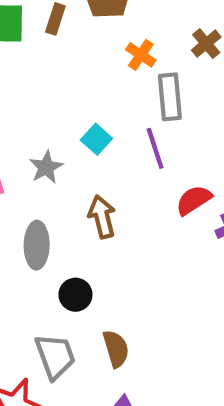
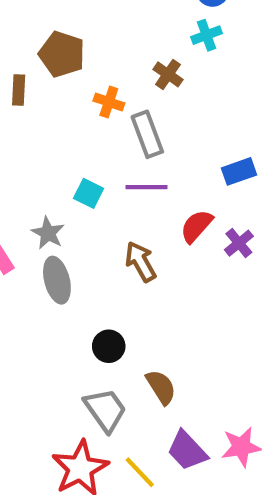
purple line: (155, 148) -> (147, 187), turned -57
brown arrow: (102, 217) -> (141, 262), moved
gray ellipse: (37, 245) -> (57, 280), moved

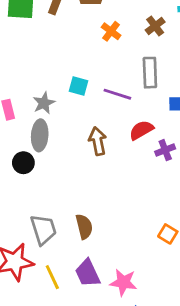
gray rectangle: (147, 134) -> (150, 73), moved
cyan square: (89, 193) -> (79, 86), turned -30
black circle: (109, 346) -> (23, 163), moved

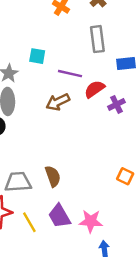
purple line: (117, 94) -> (70, 74), moved
brown arrow: (98, 141) -> (58, 102), turned -100
gray trapezoid: (43, 230) -> (18, 182), turned -72

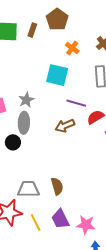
cyan square: (37, 56) -> (57, 75), moved, size x1.6

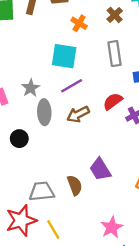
purple line: (76, 103) -> (72, 86), moved, turned -42
gray ellipse: (24, 123) -> (44, 112), moved
purple trapezoid: (60, 219) -> (100, 169), moved
pink star: (86, 225) -> (112, 227), turned -30

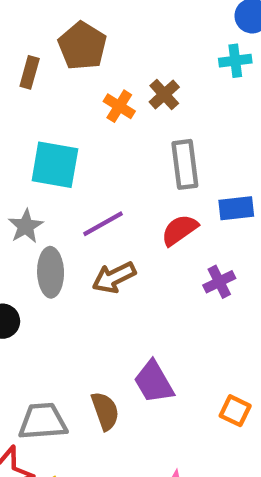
brown cross: (115, 15) -> (164, 94), moved
cyan square: (64, 56) -> (55, 165), moved
red semicircle: (113, 101) -> (179, 230), moved

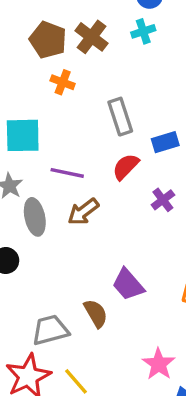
brown pentagon: (82, 46) -> (48, 40), moved
brown cross: (164, 94) -> (92, 37), moved, size x1.4
purple line: (103, 224) -> (67, 173), turned 52

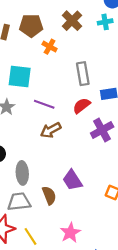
brown pentagon: (48, 40) -> (31, 26), moved, turned -30
purple cross: (163, 200) -> (102, 130), size x1.5
gray ellipse: (35, 217) -> (22, 173), moved
pink star: (159, 364) -> (70, 233), moved

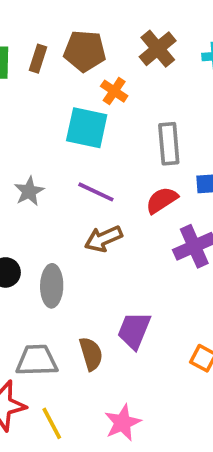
cyan square: (20, 77) -> (87, 128), moved
gray ellipse: (22, 173) -> (52, 286), moved
purple trapezoid: (72, 180) -> (134, 330), turned 50

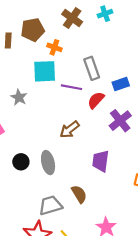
gray star: (29, 191) -> (19, 97), moved
purple line: (96, 192) -> (72, 87), moved
purple trapezoid: (134, 330) -> (101, 161), moved

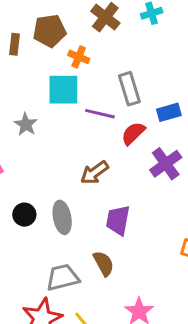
purple trapezoid: (101, 161) -> (118, 220), moved

